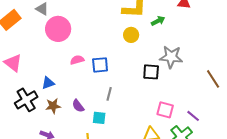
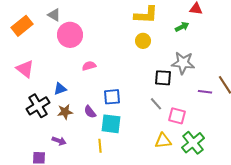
green arrow: (158, 21) -> (182, 27), moved
blue square: (100, 65) -> (112, 97), moved
gray line: (109, 94) -> (156, 104), moved, turned -56
purple line: (193, 116) -> (205, 92), moved, turned -32
cyan square: (99, 118) -> (111, 124), size x1.5

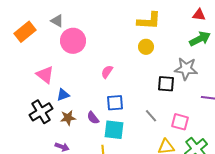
green arrow: (182, 27) -> (200, 39), moved, size x1.5
pink semicircle: (89, 66) -> (107, 72), moved, turned -40
pink triangle: (25, 69) -> (45, 75), moved
gray line: (156, 104) -> (151, 116), moved

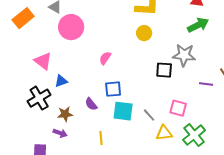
gray line: (151, 116) -> (149, 115), moved
brown star: (68, 118) -> (65, 114), moved
cyan square: (114, 130) -> (123, 111), moved

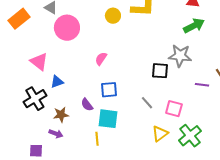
yellow circle: (144, 33) -> (113, 16), moved
cyan square: (123, 111) -> (108, 119), moved
gray line: (149, 115) -> (147, 103), moved
yellow triangle: (164, 133) -> (160, 134), turned -30

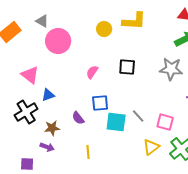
black square: (160, 71) -> (127, 67), moved
cyan square: (108, 119) -> (116, 122), moved

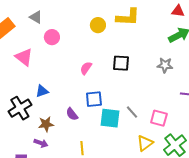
pink circle: (58, 41) -> (52, 37), size x0.6
gray star: (171, 69) -> (165, 65), size x0.7
pink triangle: (30, 75) -> (24, 57), moved

